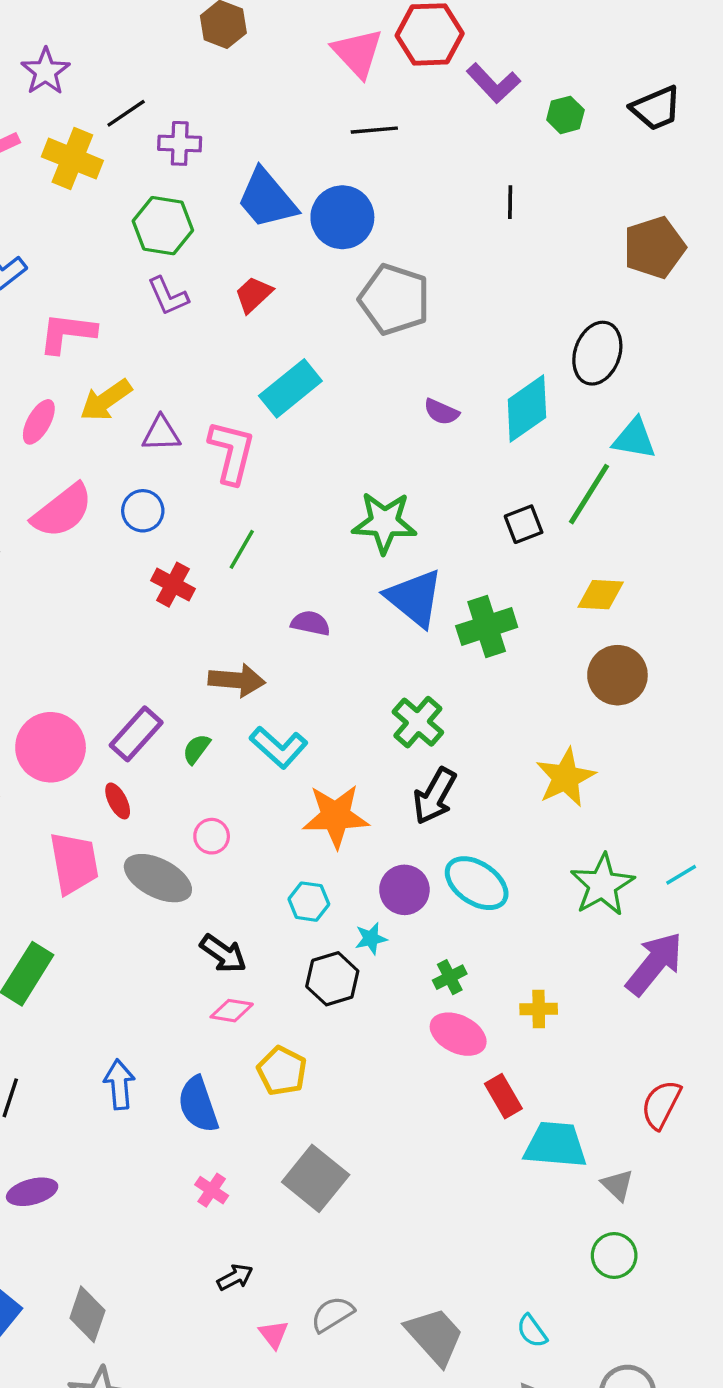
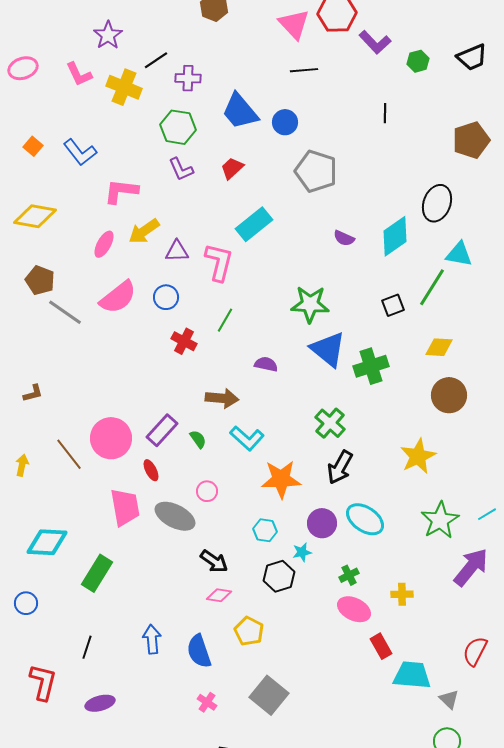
blue circle: (342, 217) -> (285, 122), size x0.7
green semicircle: (196, 749) -> (198, 439), turned 108

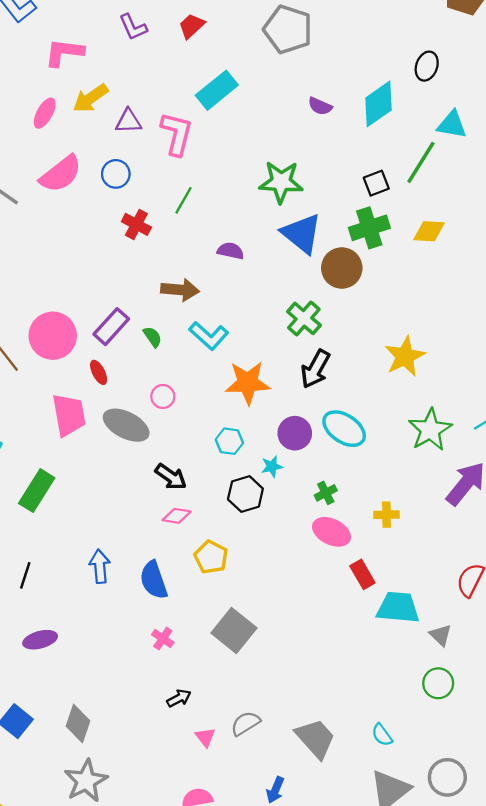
black ellipse: (437, 203) -> (427, 66), size x0.7
green cross: (371, 366) -> (369, 228), moved
brown circle: (449, 395) -> (342, 268), moved

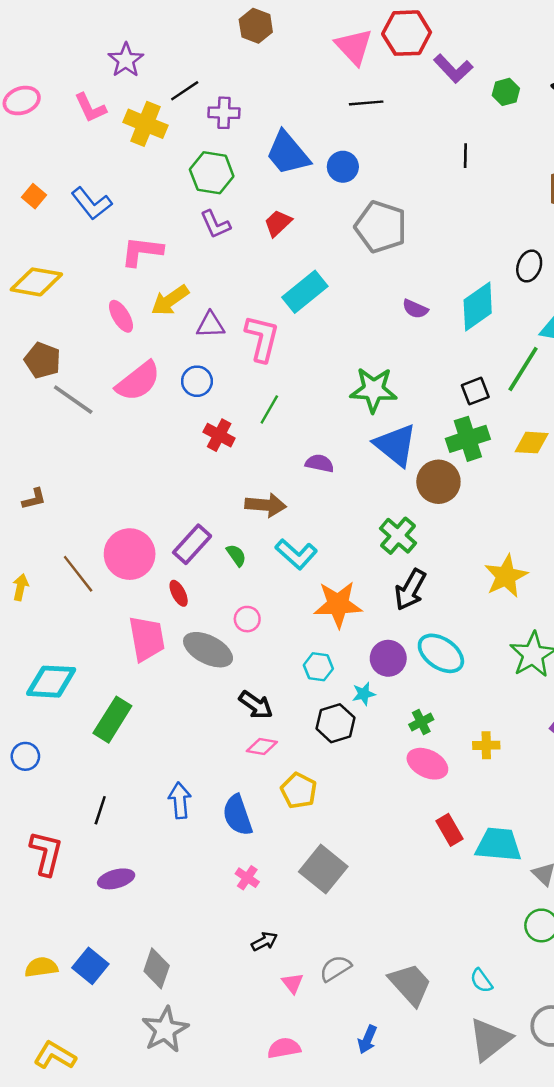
pink ellipse: (45, 113) -> (121, 316), turned -60
red rectangle: (362, 574) -> (449, 830), moved

